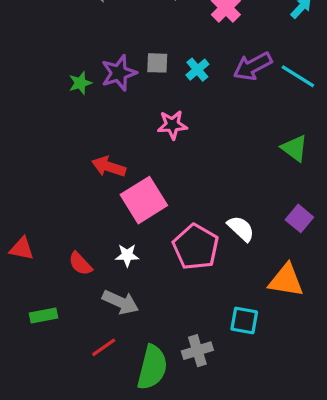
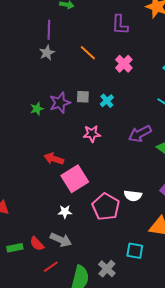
purple arrow: (253, 66) -> (140, 134), moved
white semicircle: (241, 229) -> (133, 196), turned 144
red semicircle: (80, 264) -> (37, 244), moved
gray cross: (197, 351) -> (107, 269), turned -30

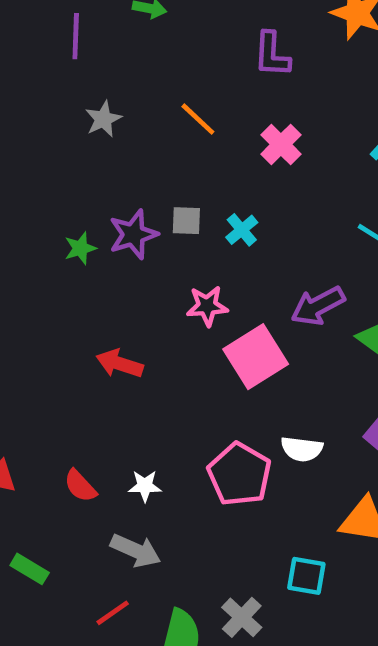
purple line: (49, 30) -> (76, 36), moved
pink square: (75, 179) -> (256, 357), moved
red semicircle: (37, 244) -> (80, 486), moved
green rectangle: (15, 248) -> (30, 569), turned 42

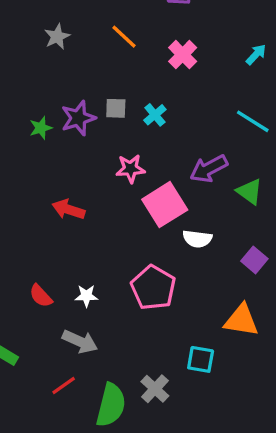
white semicircle: (302, 449) -> (197, 239), moved

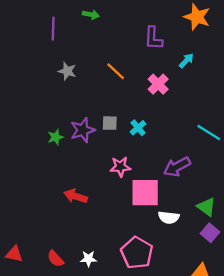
gray star: (57, 37) -> (67, 71), turned -30
cyan arrow: (256, 55) -> (186, 61), moved
green triangle: (249, 191) -> (206, 207), moved
pink square: (165, 205) -> (145, 193), turned 32

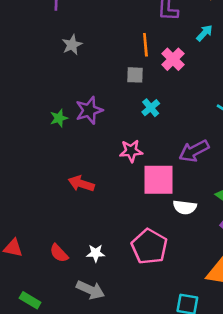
gray star: (67, 71) -> (72, 45), turned 30
orange line: (116, 71) -> (145, 45), moved, turned 42
gray square: (110, 123) -> (135, 75), moved

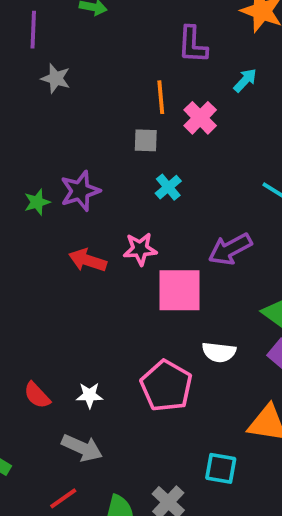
gray star: (72, 45) -> (56, 78), moved, turned -30
red arrow: (81, 184) -> (88, 260), moved
white semicircle: (185, 207) -> (219, 352), moved

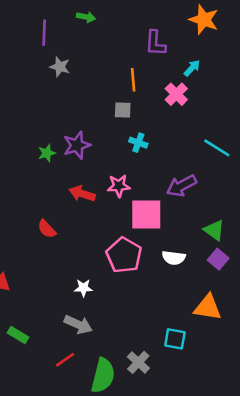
pink cross: (200, 118) -> (176, 94), moved
cyan cross: (168, 187) -> (138, 143), turned -30
pink pentagon: (166, 386) -> (124, 255), moved
red semicircle: (37, 395) -> (47, 229), moved

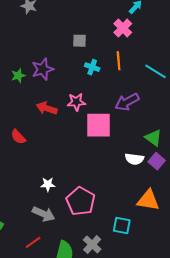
orange line: (133, 80) -> (119, 61), moved
pink pentagon: (124, 255) -> (81, 201), moved
white semicircle: (174, 258) -> (134, 159), moved

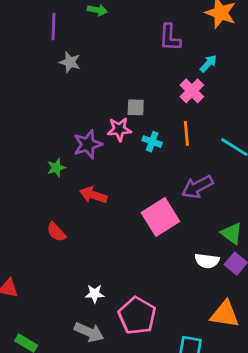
green star: (18, 76) -> (56, 168), moved
pink star: (76, 102) -> (119, 129), moved
pink square: (99, 125) -> (160, 217), turned -32

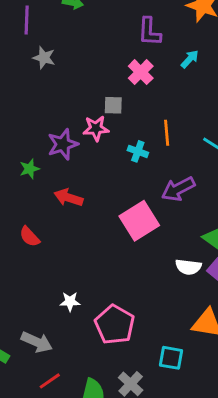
pink cross: (192, 91) -> (141, 72), moved
cyan cross: (152, 142) -> (138, 151), moved
gray arrow: (89, 332) -> (37, 342), moved

